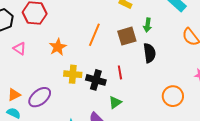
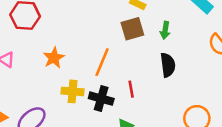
orange line: (94, 35) -> (102, 62), moved
brown square: (127, 36) -> (132, 29), moved

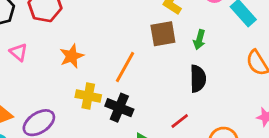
red line: (131, 89) -> (180, 121), moved, turned 56

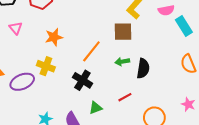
green arrow: (199, 40) -> (122, 62), moved, turned 56
yellow cross: (88, 96) -> (46, 66), moved

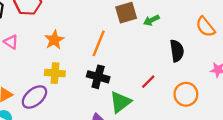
green arrow: (122, 62) -> (151, 20), moved
black semicircle: (143, 68) -> (177, 51), moved
green triangle: (95, 108) -> (120, 102), size x1.5

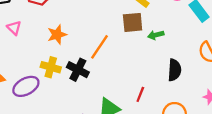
black cross: (98, 77) -> (78, 70), moved
red line: (148, 82) -> (140, 94), turned -35

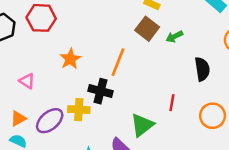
brown square: (133, 22) -> (147, 29), turned -35
pink triangle: (14, 28) -> (27, 81), moved
yellow cross: (51, 67) -> (79, 110), moved

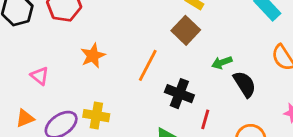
green arrow: (174, 37) -> (222, 63), moved
black semicircle: (202, 69) -> (245, 84), turned -30
black cross: (101, 91) -> (179, 94), moved

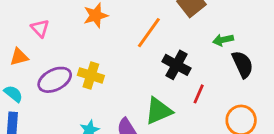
orange triangle: (25, 118) -> (19, 57), moved

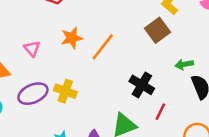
pink triangle: (40, 28) -> (32, 49), moved
orange line: (149, 33) -> (103, 47), moved

